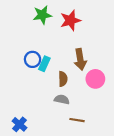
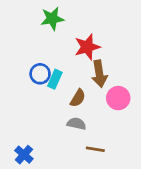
red star: (70, 20) -> (87, 47), moved
brown semicircle: (63, 79) -> (78, 98), turned 32

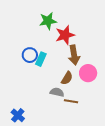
green star: (52, 19) -> (48, 21), moved
brown semicircle: (78, 98) -> (67, 78), moved
brown line: (95, 149) -> (71, 101), moved

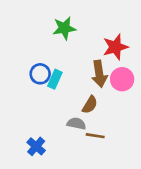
red star: (65, 35) -> (115, 47), moved
pink circle: (88, 73) -> (122, 79), moved
blue cross: (18, 115) -> (36, 146), moved

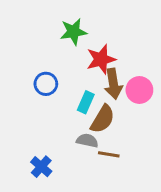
red star: (115, 47) -> (101, 59), moved
cyan rectangle: (55, 79) -> (86, 102), moved
brown semicircle: (90, 105) -> (103, 119), size x1.4

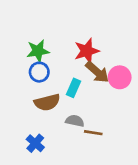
green star: (73, 32) -> (38, 51), moved
brown arrow: (113, 84) -> (97, 72), turned -40
brown semicircle: (103, 119) -> (47, 102), moved, turned 45

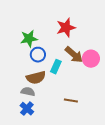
red star: (87, 51) -> (66, 28), moved
blue circle: (39, 72) -> (38, 55), moved
gray semicircle: (75, 121) -> (28, 92), moved

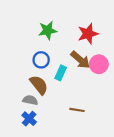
red star: (66, 28) -> (88, 34), moved
green star: (29, 39) -> (48, 30), moved
brown semicircle: (36, 78) -> (39, 85), turned -114

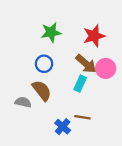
cyan rectangle: (61, 73) -> (80, 84), moved
gray semicircle: (30, 100) -> (23, 102), moved
blue cross: (29, 119) -> (63, 127), moved

